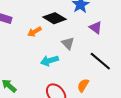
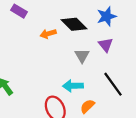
purple triangle: (96, 27) -> (106, 45), moved
cyan arrow: (49, 61) -> (73, 86), moved

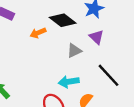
gray triangle: (82, 56) -> (74, 51), turned 42

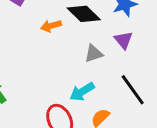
cyan arrow: (69, 82) -> (82, 92), turned -30

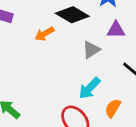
purple triangle: (124, 40) -> (116, 30), turned -36

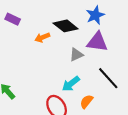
purple triangle: (116, 30) -> (97, 42), size x1.5

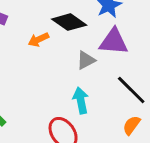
cyan arrow: (71, 84) -> (81, 100), turned 120
orange semicircle: (86, 102) -> (132, 125), moved

